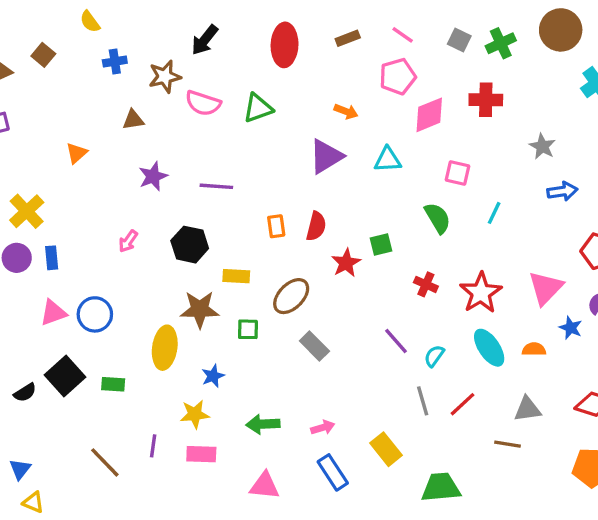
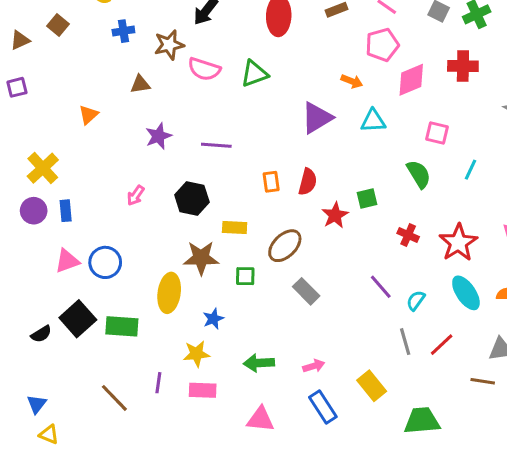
orange arrow: (346, 111) -> (352, 81), moved
green rectangle: (113, 384) -> (122, 326), size x1.5

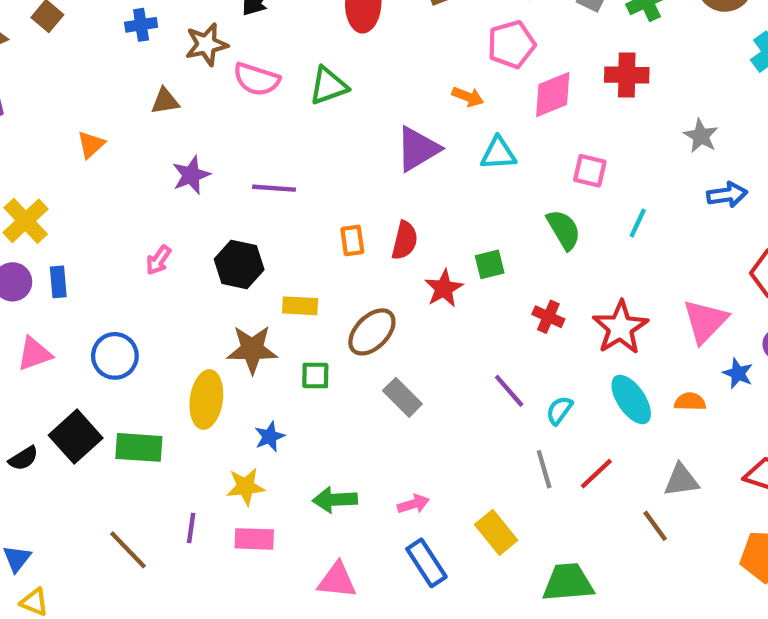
pink triangle: (67, 261) -> (34, 354), moved
brown line: (483, 381) -> (655, 526), turned 45

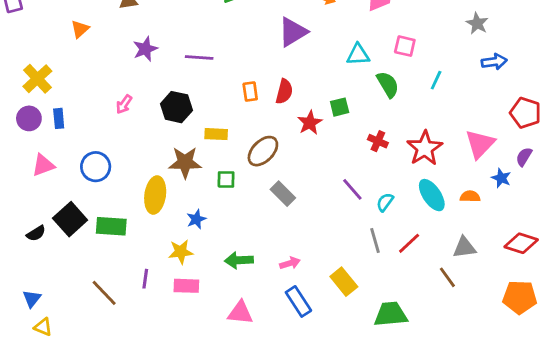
cyan triangle: (498, 153) -> (358, 55), moved

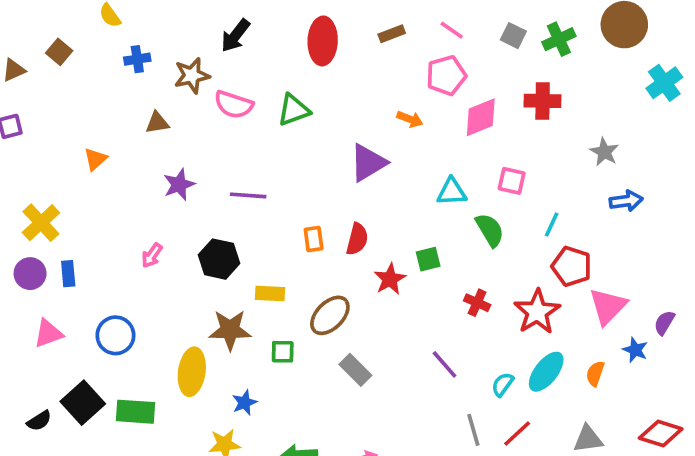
red pentagon: (525, 113) -> (572, 266), moved
cyan ellipse: (432, 195) -> (546, 372), turned 72
orange semicircle: (470, 196) -> (595, 374), turned -72
cyan semicircle: (385, 202) -> (503, 384), moved

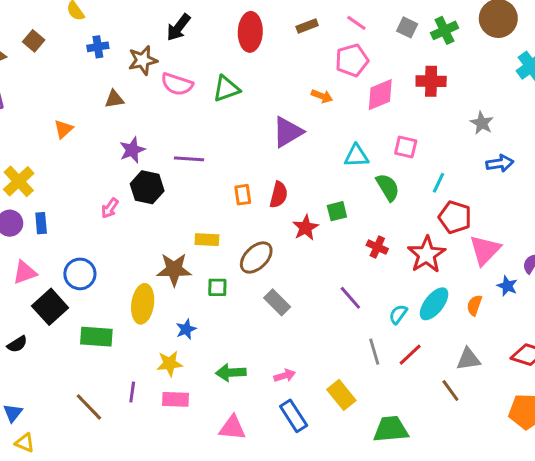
black hexagon: (219, 259) -> (147, 187), moved
black square: (83, 403) -> (50, 307), moved

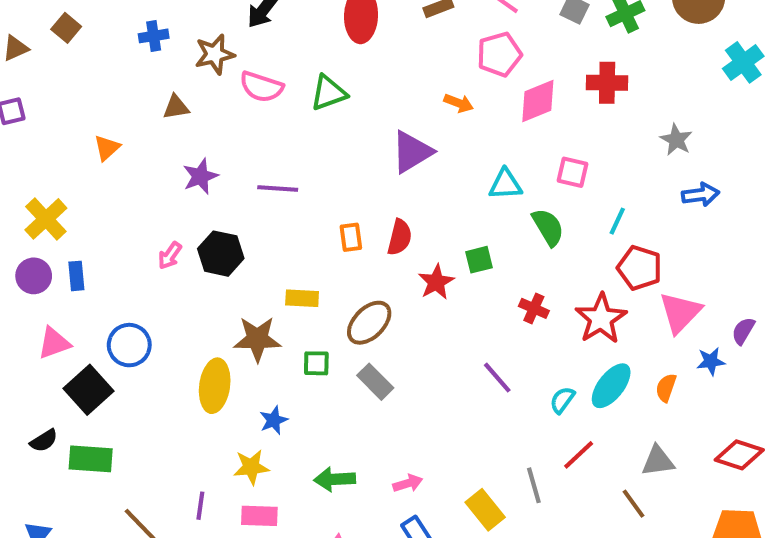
black hexagon: (147, 187) -> (221, 254), moved
blue star: (507, 286) -> (711, 361), turned -30
gray rectangle: (277, 302) -> (375, 382), moved
green rectangle: (96, 337) -> (91, 459), moved
gray line: (374, 352) -> (534, 485), moved

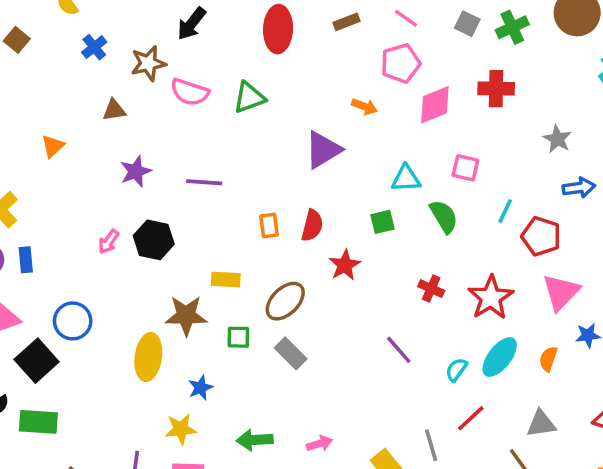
blue cross: (154, 36) -> (94, 47), turned -30
green square: (479, 260) -> (383, 222), moved
red pentagon: (640, 268) -> (541, 236), moved

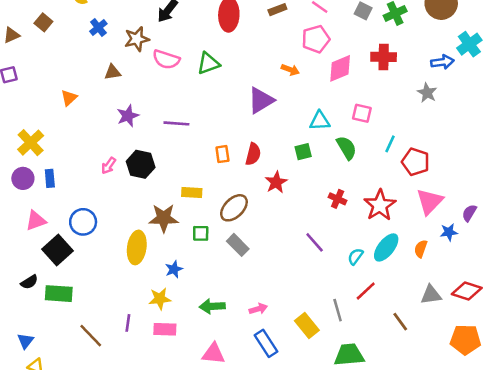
blue arrow: (579, 188) -> (442, 62), moved
gray triangle: (541, 424) -> (431, 295), moved

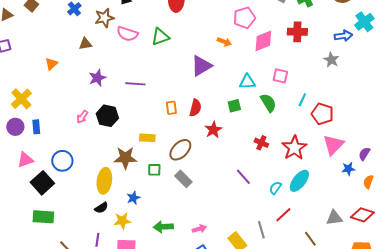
orange semicircle: (421, 249) -> (368, 182), moved
black semicircle: (29, 282) -> (101, 208), moved

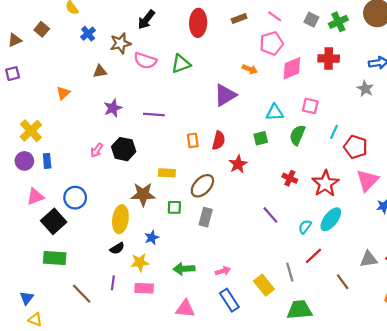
green semicircle: (268, 103) -> (297, 135), turned -126
gray rectangle: (183, 179) -> (206, 217), turned 60

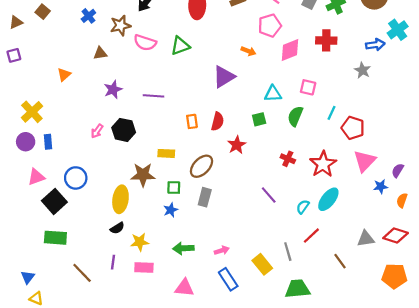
blue star: (152, 238) -> (171, 210), moved

